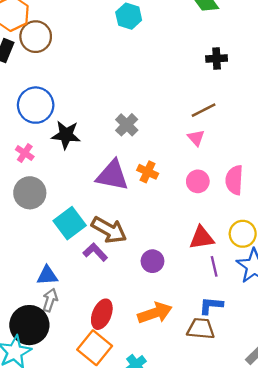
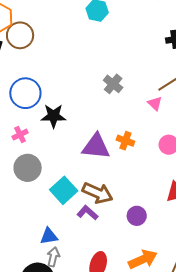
gray cross: (127, 125) -> (113, 84), moved
pink triangle: (196, 138) -> (155, 103), moved
pink cross: (25, 153) -> (20, 135), turned 35

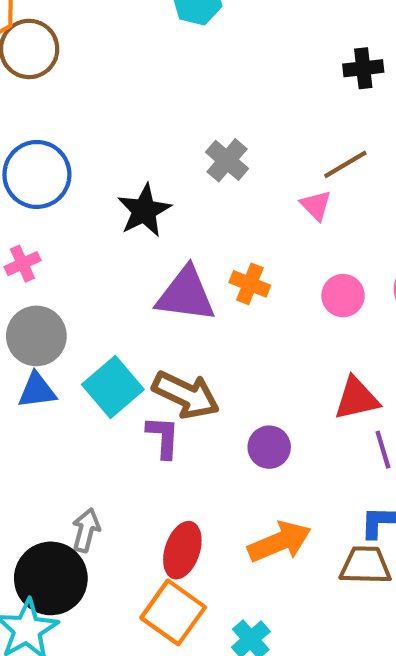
black star: (53, 116) -> (144, 211), moved, turned -30
purple L-shape: (88, 213) -> (163, 437), turned 50
blue triangle: (49, 236) -> (37, 390), moved

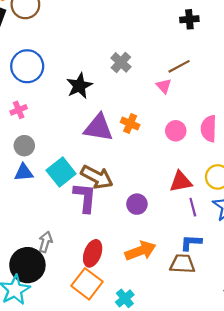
gray circle: (36, 336) -> (24, 146), size x0.7
purple L-shape: (163, 437) -> (85, 197), size x1.4

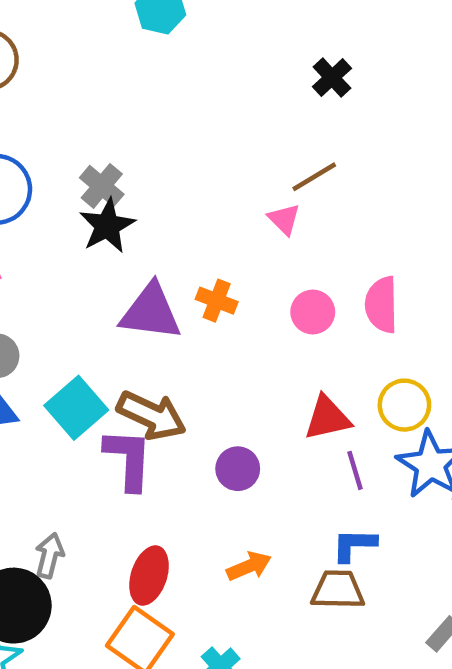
black cross: (189, 19) -> (332, 78), turned -36
gray cross: (121, 62) -> (102, 186), moved
orange arrow: (140, 251) -> (249, 566), size x0.7

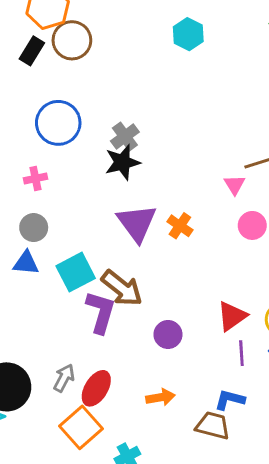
purple triangle: (151, 312) -> (137, 223), turned 33
pink circle: (313, 312) -> (252, 225), moved
red triangle: (327, 418) -> (232, 316), turned -36
gray arrow: (49, 556) -> (64, 378), moved

